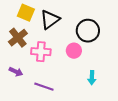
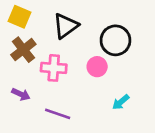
yellow square: (26, 13) -> (20, 17), moved
cyan arrow: (92, 78) -> (121, 102), turned 48

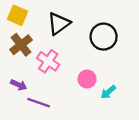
pink circle: (97, 67) -> (87, 79), moved
pink cross: (54, 68) -> (48, 61), turned 30
purple line: (58, 114) -> (39, 103), moved

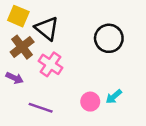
black triangle: (59, 24) -> (47, 28), moved, turned -45
pink circle: (87, 79) -> (90, 102), moved
purple arrow: (19, 85) -> (15, 78), moved

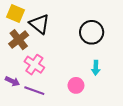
pink cross: (51, 64) -> (34, 65), moved
purple arrow: (15, 78) -> (12, 81), moved
cyan arrow: (114, 97) -> (96, 68), moved, turned -48

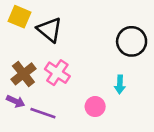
black circle: (92, 32) -> (132, 41), moved
brown cross: (19, 40) -> (23, 74), moved
pink cross: (34, 65) -> (57, 73), moved

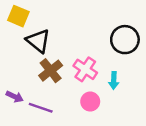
black triangle: (50, 30) -> (38, 41), moved
pink cross: (57, 73) -> (85, 69), moved
brown cross: (23, 74) -> (51, 71), moved

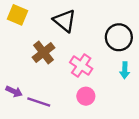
black triangle: (38, 41) -> (65, 21), moved
brown cross: (51, 71) -> (43, 53), moved
cyan arrow: (114, 80) -> (125, 70), moved

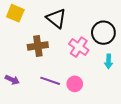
brown cross: (43, 53) -> (38, 46), turned 30
pink cross: (81, 66) -> (79, 47), moved
purple line: (39, 102) -> (50, 81), moved

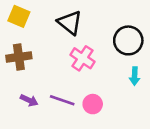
brown cross: (38, 46) -> (19, 57), moved
pink cross: (79, 47) -> (82, 58), moved
purple arrow: (12, 80) -> (29, 100), moved

